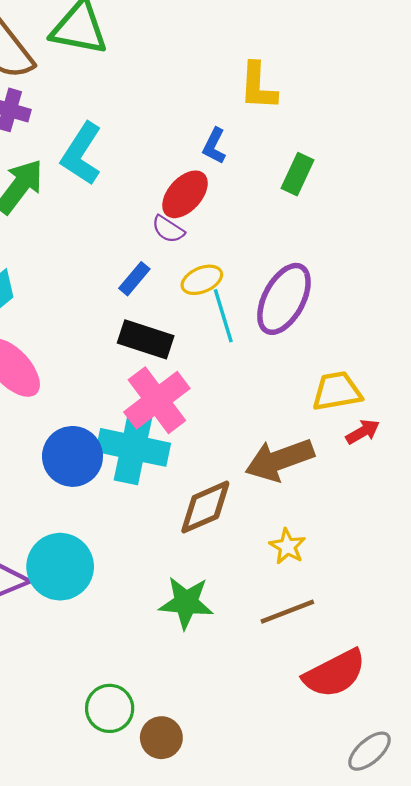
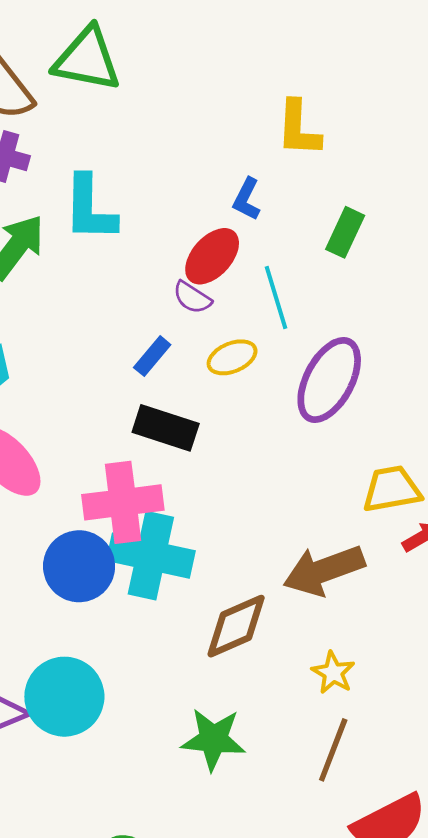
cyan L-shape: (81, 154) -> (90, 208), turned -32
cyan line: (223, 316) -> (276, 297), moved
pink cross: (157, 400) -> (123, 502), moved, turned 30
brown line: (287, 612) -> (333, 750), turned -48

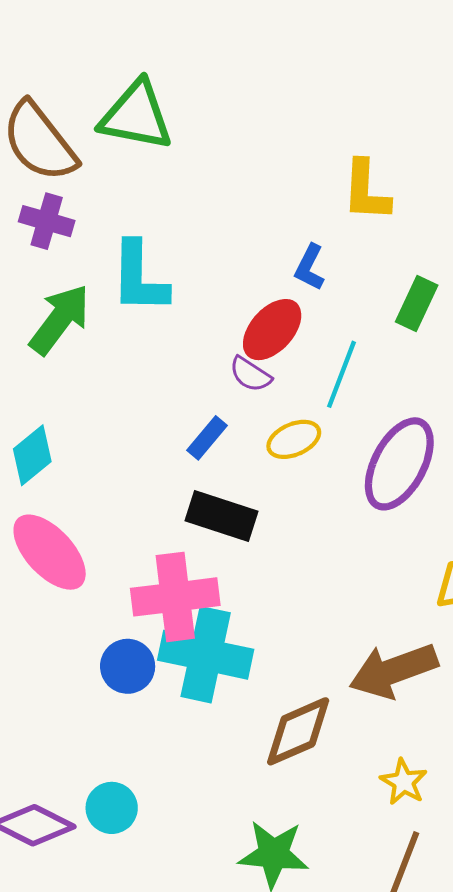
cyan line: (276, 297) -> (341, 374), turned 38
blue circle: (79, 566) -> (128, 666), size x0.7
cyan circle: (64, 697) -> (112, 808), size x0.6

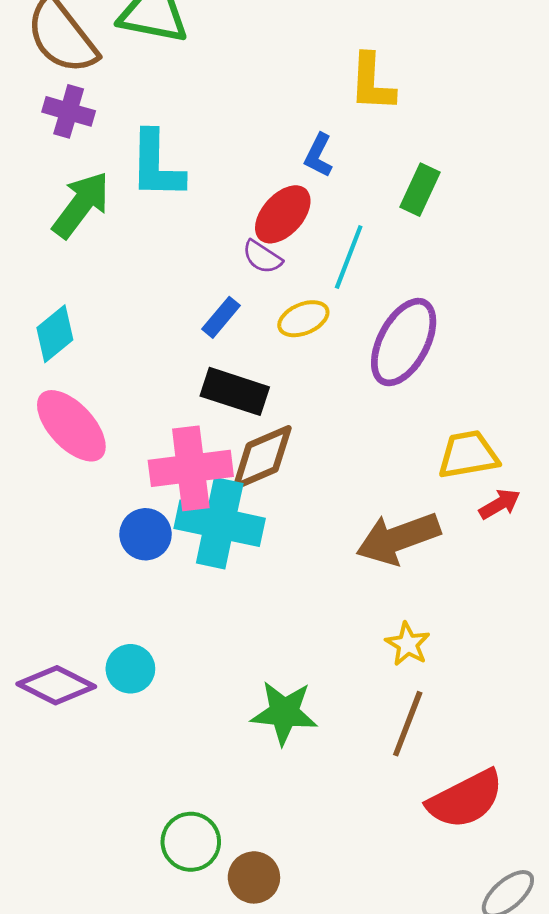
brown diamond: (298, 731) -> (262, 457), moved

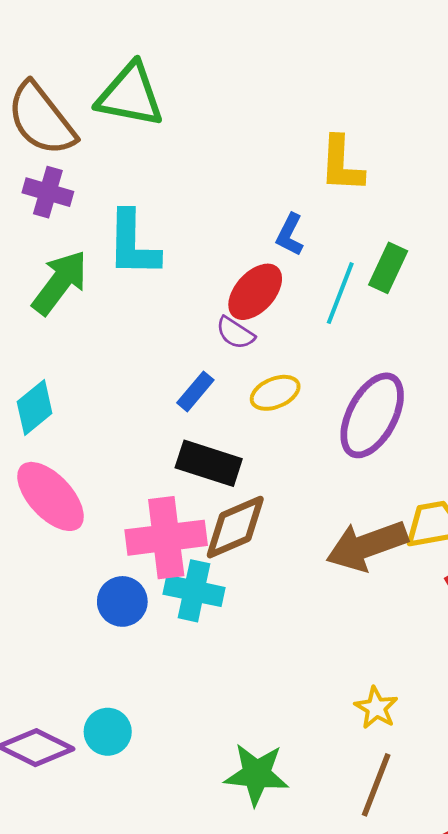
cyan line: (349, 257) -> (340, 293), moved
cyan cross: (220, 523) -> (194, 591), size x0.7
brown arrow: (398, 538) -> (367, 546), moved

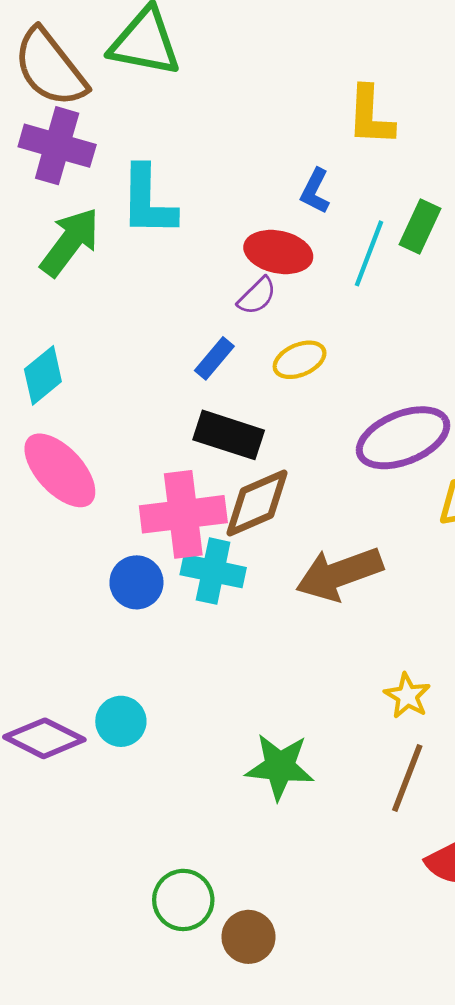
purple cross: (48, 192) -> (57, 146), size x1.4
red ellipse: (255, 292) -> (278, 252), turned 60
purple semicircle: (235, 333) -> (257, 296), turned -78
purple ellipse: (372, 415) -> (403, 438), moved, turned 40
brown arrow: (367, 546) -> (339, 574), moved

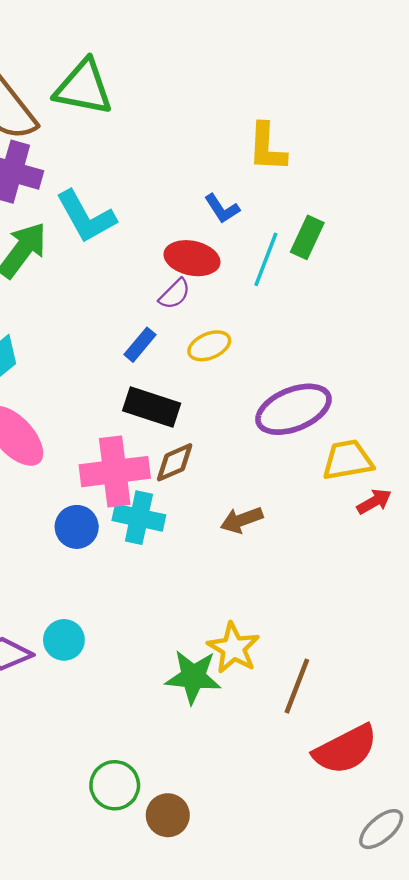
blue L-shape: (315, 191) -> (222, 209), turned -60
cyan L-shape: (148, 201) -> (86, 217), turned -30
brown diamond: (257, 503) -> (175, 462), size x0.7
brown arrow: (339, 574) -> (242, 520), size x0.6
yellow star: (407, 696) -> (233, 648), moved, size x1.4

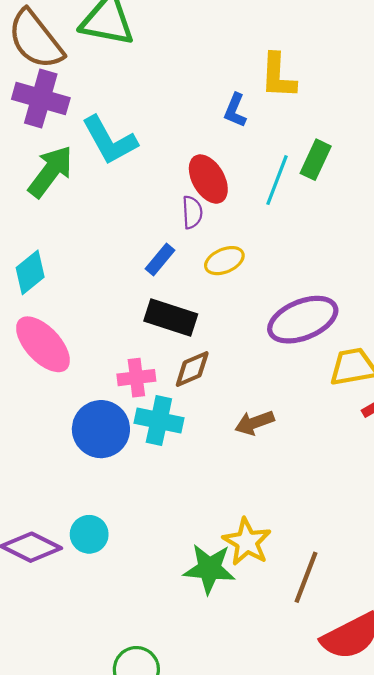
blue L-shape: (222, 209) -> (235, 110), moved, turned 56
red ellipse: (192, 258) -> (208, 179), turned 48
purple semicircle: (175, 294) -> (192, 212), turned -48
pink cross: (115, 472) -> (136, 378), size x0.6
blue circle: (77, 527) -> (101, 429), size x1.4

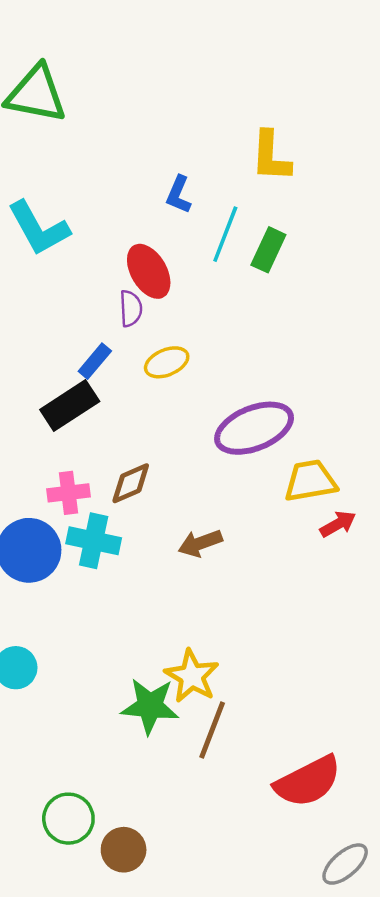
yellow L-shape: (278, 76) -> (271, 156), moved
cyan line: (277, 180) -> (225, 234), moved
black rectangle: (171, 317) -> (70, 405), moved, turned -51
brown line: (306, 577) -> (212, 730), moved

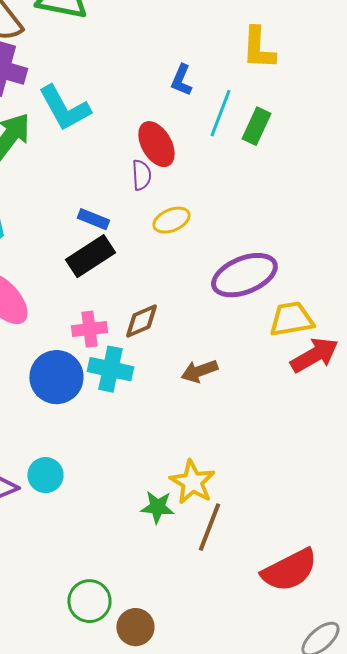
blue rectangle: (95, 361) -> (93, 219), moved, turned 72
red arrow: (338, 524) -> (314, 355), size x1.6
green star: (150, 706) -> (157, 507), size x0.7

